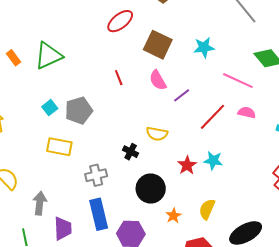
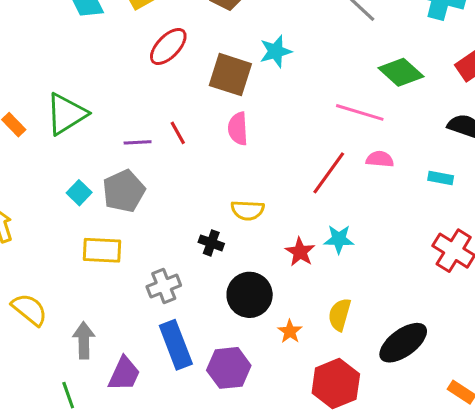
cyan star: (204, 47) -> (276, 51), moved
pink semicircle: (158, 80) -> (238, 129), turned 35
purple line: (182, 95) -> (138, 142), moved, turned 42
purple trapezoid: (63, 228) -> (124, 374), turned 35

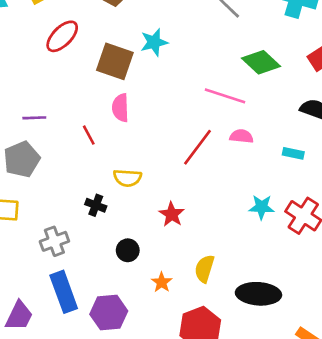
red line: (178, 133) -> (89, 135), moved
cyan star: (339, 239) -> (262, 207), moved
black circle: (250, 295) -> (128, 250), size x0.6
black ellipse: (403, 343) -> (258, 294), turned 39

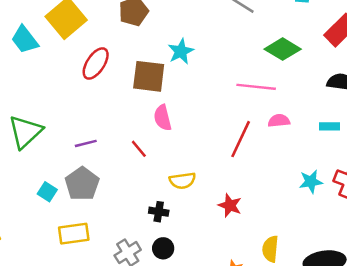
black circle: (128, 250) -> (163, 248), moved

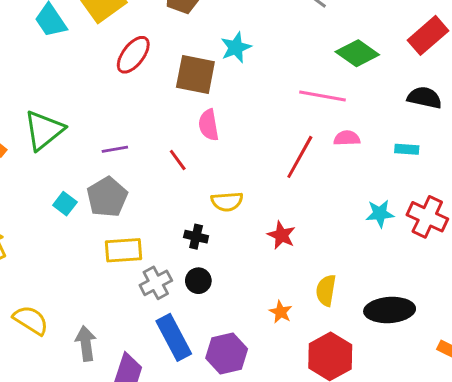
yellow rectangle: (74, 234) -> (123, 250), moved

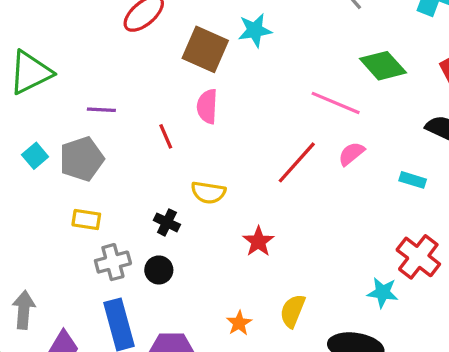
pink semicircle: (347, 138) -> (351, 154), turned -50
cyan star: (380, 214) -> (383, 293), moved
yellow rectangle: (123, 250) -> (86, 220), size x0.7

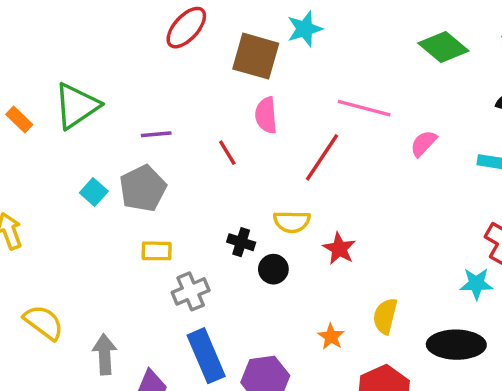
pink line: (336, 103) -> (364, 108), moved
red line: (297, 162) -> (322, 157), moved
yellow semicircle: (208, 192) -> (292, 222), moved
black circle: (159, 270) -> (273, 269), moved

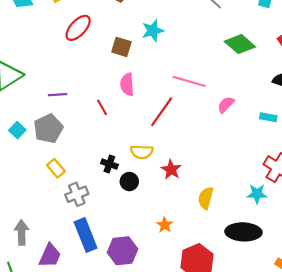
brown square: (256, 56) -> (121, 47), size x0.7
yellow rectangle: (157, 251) -> (56, 168), turned 48
yellow semicircle: (385, 316) -> (206, 198), moved

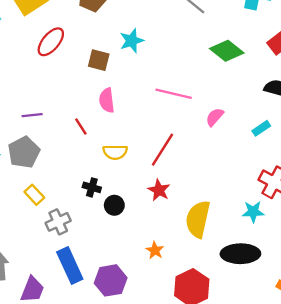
red line: (162, 112) -> (162, 150), moved
cyan rectangle: (268, 117) -> (261, 128), turned -42
yellow semicircle: (142, 152) -> (115, 152), moved
yellow semicircle: (206, 198) -> (198, 219), size x1.5

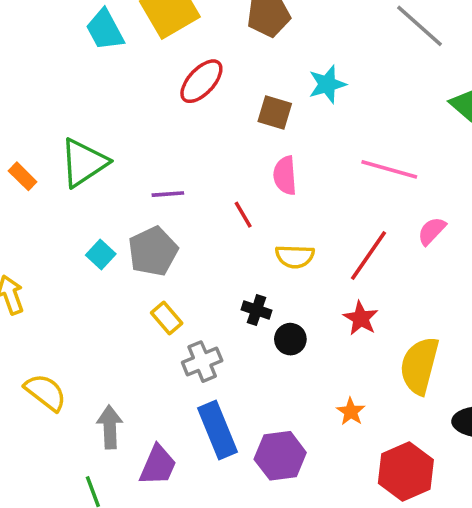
pink semicircle: (215, 117) -> (432, 231), moved

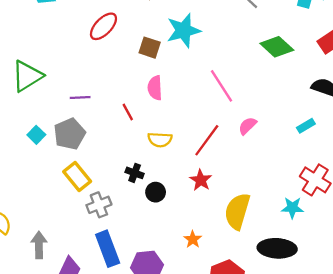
cyan star: (327, 84) -> (184, 31), size x1.4
pink line: (389, 169) -> (221, 86), turned 40
yellow rectangle: (167, 318) -> (77, 177), size x1.4

